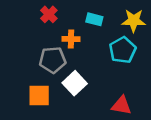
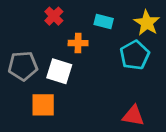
yellow star: (134, 21) -> (147, 23), turned 30
gray pentagon: (53, 60) -> (23, 66), moved
white square: (75, 83) -> (59, 71), moved, turned -30

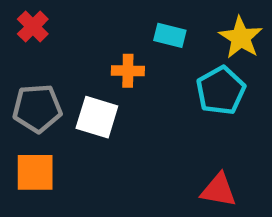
red cross: (54, 16) -> (33, 27), moved
orange square: (43, 105) -> (35, 172), moved

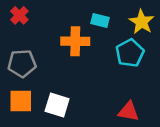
orange cross: (128, 71) -> (75, 41), size x1.5
white square: (97, 117) -> (57, 105), moved

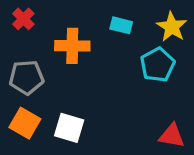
orange cross: (75, 41) -> (72, 46), moved
orange square: (21, 101) -> (25, 123), turned 30
red triangle: (129, 111) -> (172, 136), moved

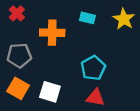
cyan pentagon: (158, 65) -> (93, 68), moved
red triangle: (172, 136) -> (95, 97), moved

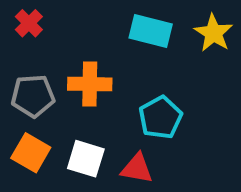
cyan rectangle: (87, 18) -> (151, 31), size x1.5
orange cross: (52, 33) -> (90, 84), moved
red triangle: (95, 97) -> (137, 168), moved

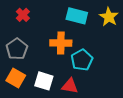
red cross: (29, 23) -> (23, 15), moved
orange cross: (90, 84) -> (61, 43), moved
gray pentagon: (33, 96) -> (17, 49), turned -30

